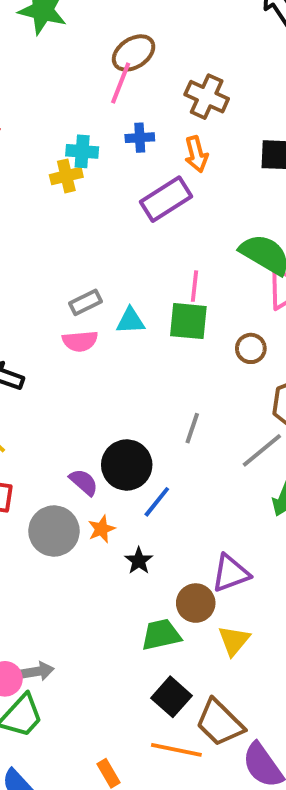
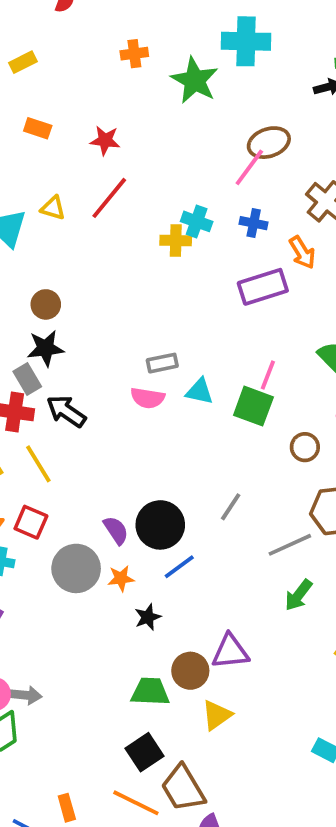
orange arrow: (196, 154) -> (302, 252), turned -32

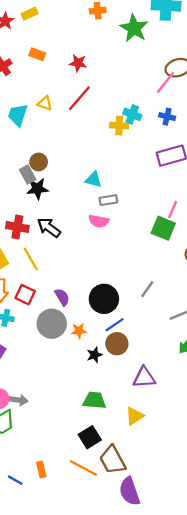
gray rectangle: (27, 379) -> (28, 175), moved
cyan triangle: (200, 391) -> (94, 180), moved
purple semicircle: (116, 530) -> (62, 297), moved
brown circle: (190, 671) -> (117, 344), moved

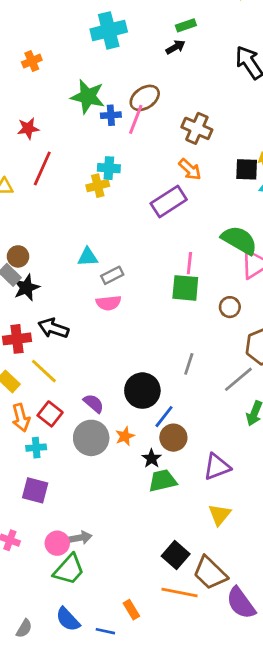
green star: (134, 28) -> (88, 97), moved
blue cross: (167, 117) -> (111, 115), moved
red square: (25, 295) -> (50, 414), turned 30
green trapezoid: (94, 400) -> (163, 481), moved

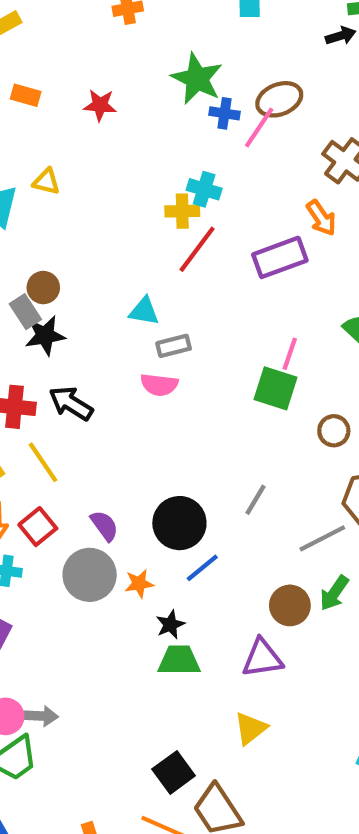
red line: (42, 168) -> (197, 249), moved
brown circle: (173, 438) -> (290, 605), moved

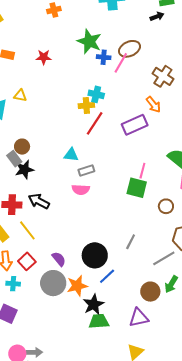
orange star: (139, 584) -> (77, 286), size x1.5
black star: (170, 625) -> (94, 304), size x1.5

